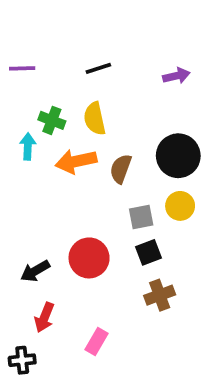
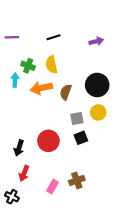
black arrow: (35, 271) -> (19, 148), turned -42
brown cross: (160, 295) -> (77, 180), moved
black cross: (22, 360) -> (12, 197), turned 32

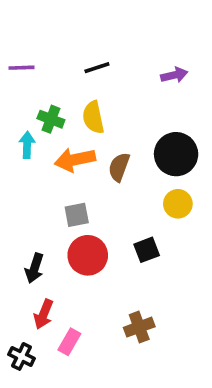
gray square: (77, 119) -> (77, 215), moved
pink rectangle: (52, 187) -> (69, 342), moved

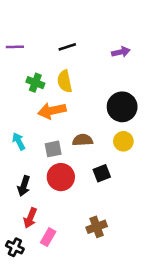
cyan arrow: (27, 145) -> (19, 141), moved, turned -30
brown semicircle: (119, 167) -> (83, 140), moved, turned 66

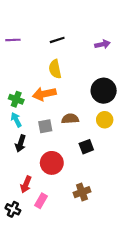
green cross: (35, 83) -> (16, 99), moved
red circle: (61, 177) -> (52, 163), moved
black arrow: (24, 186) -> (21, 143), moved

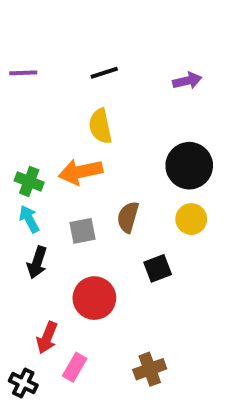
brown semicircle: (70, 119) -> (128, 217), turned -70
brown cross: (82, 192) -> (150, 369), moved

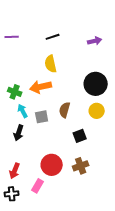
cyan arrow: (29, 219) -> (23, 111), moved
red circle: (94, 298) -> (52, 165), moved
red arrow: (47, 338) -> (15, 171), moved
brown cross: (150, 369) -> (81, 166), moved
black cross: (23, 383) -> (12, 194), turned -32

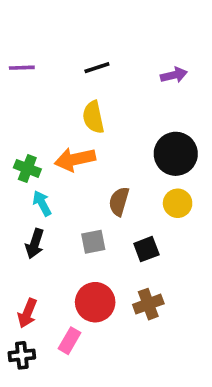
gray square: (42, 117) -> (93, 242), moved

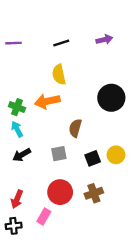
purple arrow: (174, 75) -> (104, 40), moved
cyan arrow: (42, 203) -> (17, 129), moved
yellow circle: (178, 203) -> (116, 155), moved
black arrow: (35, 244) -> (22, 155), turned 42

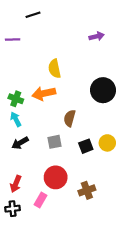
black line: (61, 43) -> (33, 15), moved
brown cross: (94, 193) -> (87, 190), moved

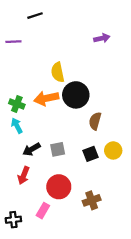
black circle: (103, 90) -> (76, 95), moved
brown semicircle: (70, 118) -> (95, 121), moved
black arrow: (20, 143) -> (32, 149), moved
red arrow: (16, 184) -> (24, 175), moved

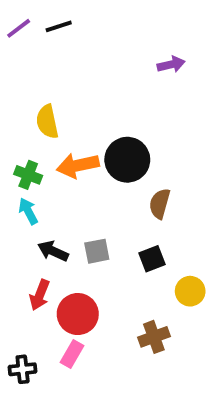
purple line: (13, 42) -> (19, 28), moved, turned -35
yellow semicircle: (58, 72) -> (47, 122), moved
black arrow: (32, 149) -> (53, 251), turned 54
yellow circle: (113, 150) -> (190, 291), moved
red circle: (59, 187) -> (78, 314), moved

